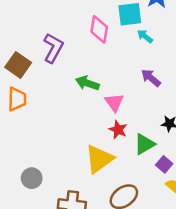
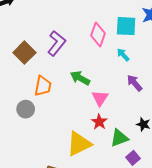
cyan arrow: (145, 36) -> (123, 55), moved
orange trapezoid: (17, 99) -> (43, 86), moved
gray circle: (32, 178) -> (26, 109), moved

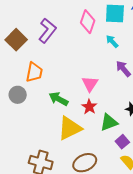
green arrow: (80, 78) -> (58, 99), moved

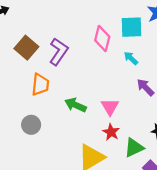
brown square: (16, 40) -> (26, 48), moved
orange trapezoid: (34, 72) -> (40, 85), moved
green arrow: (58, 99) -> (76, 105), moved

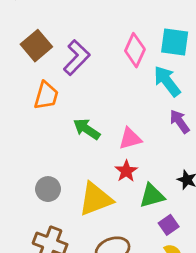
cyan arrow: (131, 58) -> (167, 81), size x1.6
pink triangle: (110, 107) -> (130, 139), turned 36
gray circle: (31, 125) -> (48, 189), moved

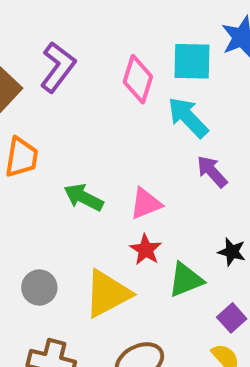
purple L-shape: (77, 58) -> (58, 67), moved
purple square: (169, 225) -> (232, 318), moved

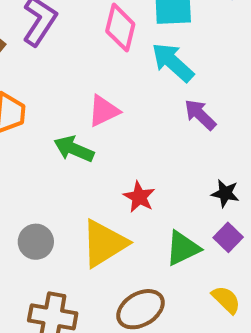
pink triangle: (146, 204) -> (104, 111), moved
green triangle: (186, 280) -> (183, 248), moved
purple square: (232, 318) -> (228, 237), moved

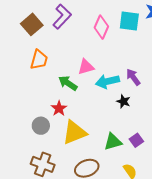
cyan arrow: (173, 62) -> (107, 81), moved, turned -65
black star: (225, 193) -> (123, 101), moved
red star: (139, 197) -> (59, 108), moved

